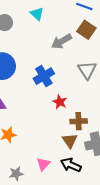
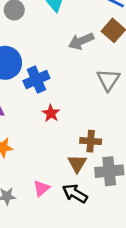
blue cross: (44, 76) -> (36, 80), moved
red star: (60, 102) -> (51, 113), moved

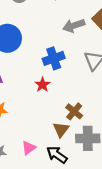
blue cross: (36, 80) -> (54, 58), moved
brown cross: (91, 141) -> (74, 111), turned 30

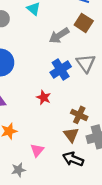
blue cross: (54, 58) -> (61, 69), moved
pink triangle: (29, 148) -> (37, 150), moved

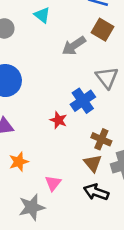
blue cross: (61, 69) -> (83, 101), moved
gray star: (18, 170) -> (32, 207), size x1.5

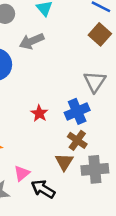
gray arrow: (74, 46) -> (32, 41), moved
blue cross: (83, 101) -> (77, 111), moved
black arrow: (96, 192) -> (43, 189), moved

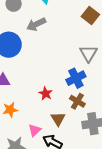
red star: (39, 113) -> (46, 94), moved
brown triangle: (64, 162) -> (58, 119), moved

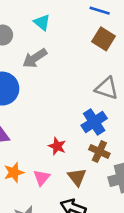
gray triangle: (88, 53) -> (107, 88), turned -36
pink triangle: (35, 130) -> (42, 178), moved

